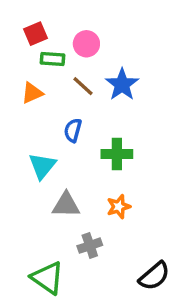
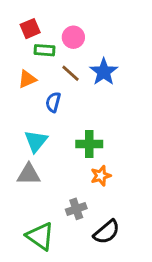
blue semicircle: (73, 130) -> (53, 102), moved
green cross: (117, 154) -> (89, 144), moved
gray triangle: (66, 205) -> (29, 174), moved
black semicircle: (154, 276) -> (107, 232), moved

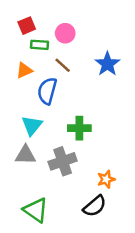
blue star: (104, 72) -> (107, 64), moved
blue semicircle: (53, 102) -> (47, 91), size x1.5
orange star: (101, 176) -> (106, 179), moved
gray cross: (76, 209) -> (63, 161), moved, size x1.5

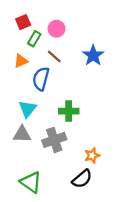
green rectangle: (40, 45) -> (34, 39), turned -64

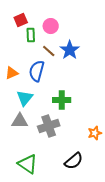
green rectangle: (34, 39) -> (31, 35), turned -32
blue star: (93, 55) -> (70, 50), moved
orange triangle: (21, 61) -> (12, 73), moved
orange star: (92, 155) -> (95, 133), moved

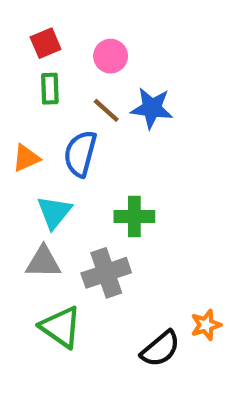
green rectangle: (31, 35) -> (50, 89), moved
blue star: (70, 50) -> (152, 108), turned -30
orange star: (95, 133) -> (206, 325), moved
green triangle: (28, 164) -> (61, 327), moved

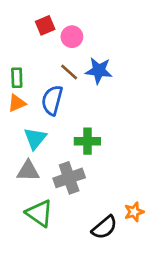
red square: (46, 43) -> (45, 25), moved
green rectangle: (50, 89) -> (17, 78), moved

